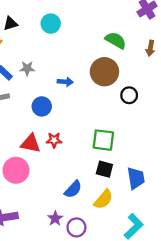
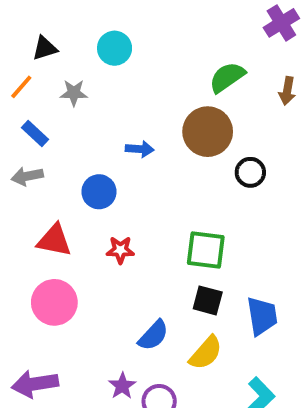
green semicircle: (116, 40) -> (227, 77), turned -65
gray star: (27, 68) -> (74, 93), moved
red triangle: (31, 143) -> (54, 240), moved

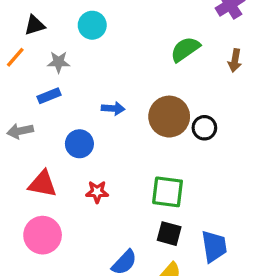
brown circle: (208, 132) -> (169, 117), moved
blue rectangle: (35, 134) -> (49, 96), moved, turned -65

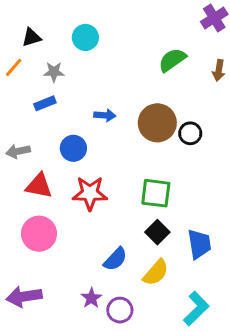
gray arrow: (20, 131) -> (18, 151), moved
red star: (97, 192) -> (90, 193), size x1.6
black square: (169, 234) -> (157, 232), turned 30

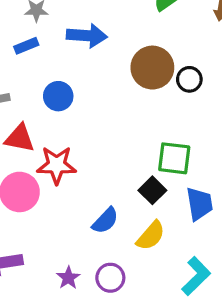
blue arrow: (105, 115) -> (87, 36), moved, size x1.6
red star: (90, 193) -> (57, 165), moved
green square: (156, 193) -> (174, 158), moved
purple star: (91, 298) -> (68, 278), moved

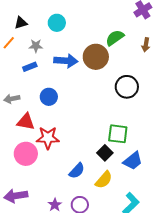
brown circle: (152, 68) -> (96, 57), moved
black circle: (189, 79) -> (127, 87), size x1.5
blue trapezoid: (199, 204) -> (133, 161), turned 60

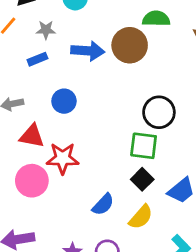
green semicircle: (115, 38) -> (156, 19), turned 36
black circle: (127, 87) -> (159, 112), moved
green square: (118, 134) -> (144, 146), moved

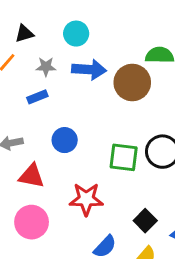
blue arrow: (88, 51) -> (89, 70), moved
green square: (144, 146) -> (124, 157), moved
red star: (63, 158) -> (86, 199), moved

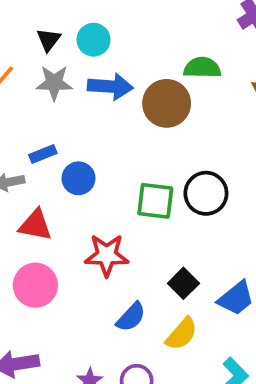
black triangle: (24, 34) -> (49, 40), moved, turned -36
gray star: (46, 67) -> (54, 83), size x1.4
blue rectangle: (37, 97) -> (43, 154), moved

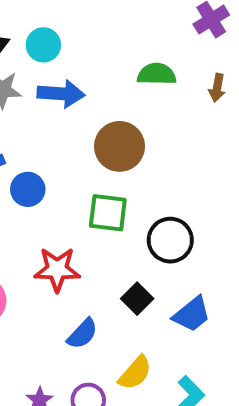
brown circle: (167, 103) -> (120, 146), moved
black circle: (206, 193) -> (170, 240), moved
yellow semicircle: (182, 334) -> (135, 373), moved

